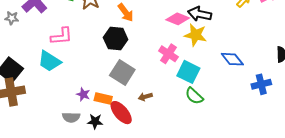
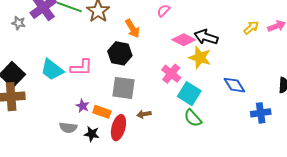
pink L-shape: (62, 36) -> (81, 68), moved
gray square: (122, 73) -> (123, 88), turned -30
red ellipse: (121, 113) -> (118, 128), turned 50

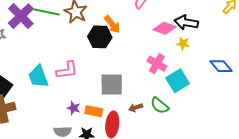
black hexagon: (120, 53) -> (100, 37), moved
yellow star: (200, 57) -> (183, 44), size x0.6
cyan trapezoid: (52, 70) -> (38, 76), turned 40
cyan square: (189, 94) -> (178, 81), turned 35
green semicircle: (193, 118) -> (160, 106), moved

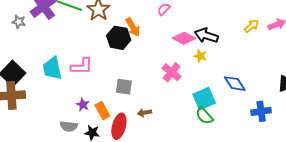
cyan square: (178, 81) -> (204, 99), moved
gray square: (112, 84) -> (124, 87), size x0.7
green semicircle: (160, 106) -> (204, 116), moved
orange rectangle: (94, 111) -> (102, 111), turned 42

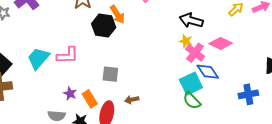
pink diamond: (184, 38) -> (221, 43), moved
cyan trapezoid: (52, 68) -> (38, 58), turned 55
pink cross: (172, 72) -> (195, 53), moved
blue diamond: (235, 84) -> (208, 72), moved

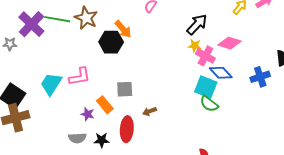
black arrow: (191, 20) -> (197, 24), turned 125
cyan square: (191, 84) -> (206, 87), turned -35
blue cross: (248, 94) -> (260, 77), moved
orange rectangle: (90, 99) -> (105, 105), moved

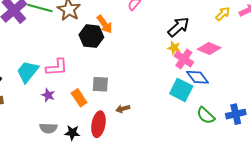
blue cross: (260, 77) -> (236, 114), moved
green semicircle: (209, 104) -> (206, 115), moved
purple star: (88, 114) -> (48, 95), moved

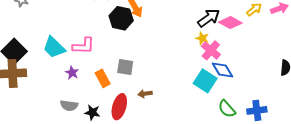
pink diamond: (209, 49) -> (230, 23), moved
cyan trapezoid: (28, 72) -> (54, 47), turned -90

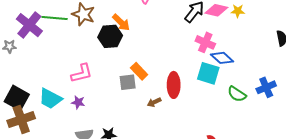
yellow star: (202, 38) -> (238, 11), moved
cyan trapezoid: (54, 47) -> (50, 99), moved
orange rectangle: (103, 78) -> (139, 71), moved
red ellipse: (119, 107) -> (174, 85), moved

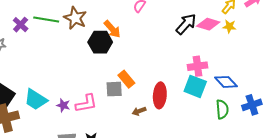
purple cross: (29, 25) -> (21, 25), size x0.6
pink cross: (205, 42) -> (198, 66), moved, turned -36
blue diamond: (222, 58) -> (226, 82), moved
pink L-shape: (82, 73) -> (86, 103), moved
green semicircle: (237, 94) -> (222, 109), turned -132

